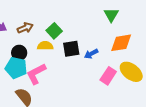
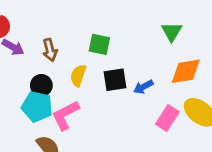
brown arrow: (25, 28) -> (50, 50), turned 98
green square: (54, 31) -> (99, 44), moved, turned -35
yellow semicircle: (45, 46) -> (78, 75), turned -70

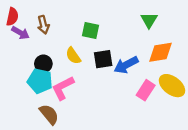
brown arrow: (50, 50) -> (43, 25), moved
yellow semicircle: (78, 75) -> (73, 56), turned -54
blue arrow: (143, 87) -> (126, 65), size x1.5

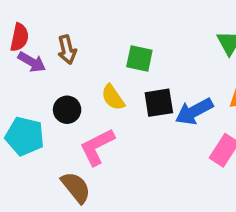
cyan pentagon: (40, 81) -> (25, 136), moved

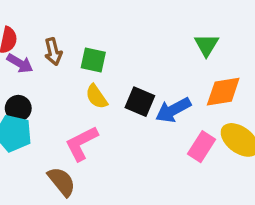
green square: (139, 59) -> (93, 60), moved
black square: (159, 103) -> (140, 102), turned 32
black circle: (67, 110) -> (18, 108), moved

